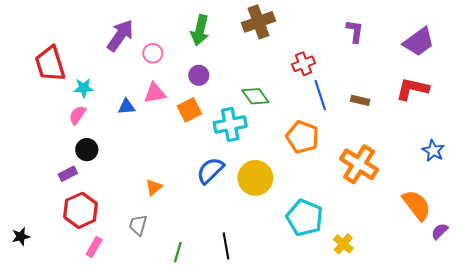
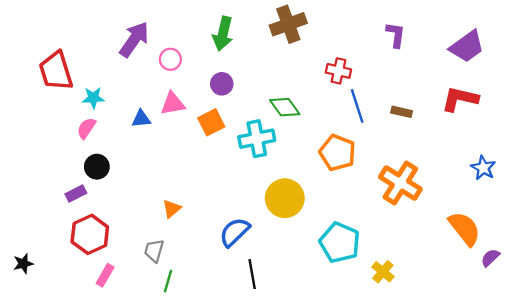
red cross: (303, 64) -> (338, 71), turned 35
blue semicircle: (210, 171) -> (235, 232), moved
green line: (178, 252) -> (168, 281), moved

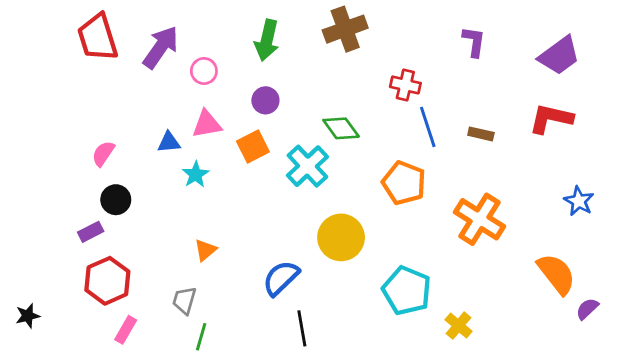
red trapezoid: (56, 71) -> (98, 37), moved
cyan star: (93, 98) -> (196, 175), moved, turned -30
cyan cross: (257, 139) -> (307, 166), turned -32

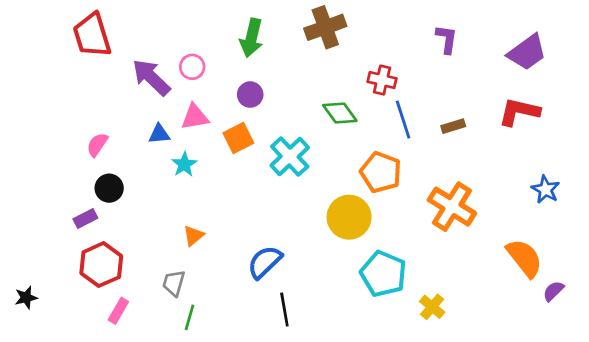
purple arrow: (161, 47) -> (151, 77), moved, turned -81
green diamond: (341, 128) -> (340, 113), moved
brown rectangle: (481, 134) -> (453, 126), turned -30
yellow circle: (341, 237) -> (349, 217), moved

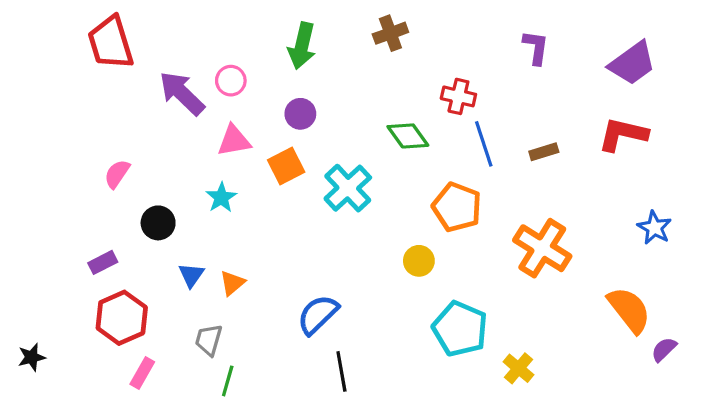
brown cross: (325, 27) -> (390, 33), size x0.7
blue triangle: (159, 134) -> (191, 275), moved, turned -50
black circle: (109, 188) -> (158, 223), moved
yellow circle: (349, 217) -> (419, 261), size x0.6

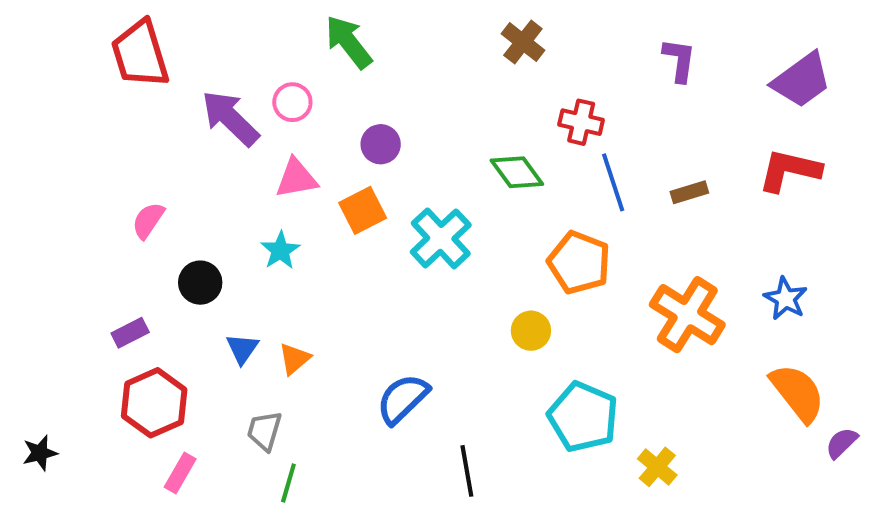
brown cross: (390, 33) -> (523, 42), moved, turned -32
green arrow: (302, 46) -> (349, 42), moved, turned 129
blue star: (654, 228) -> (786, 299), moved
black line: (341, 371) -> (467, 471), moved

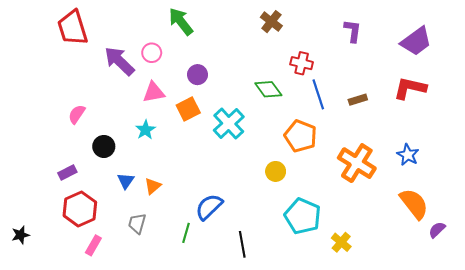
green line: (288, 483) -> (186, 233), moved

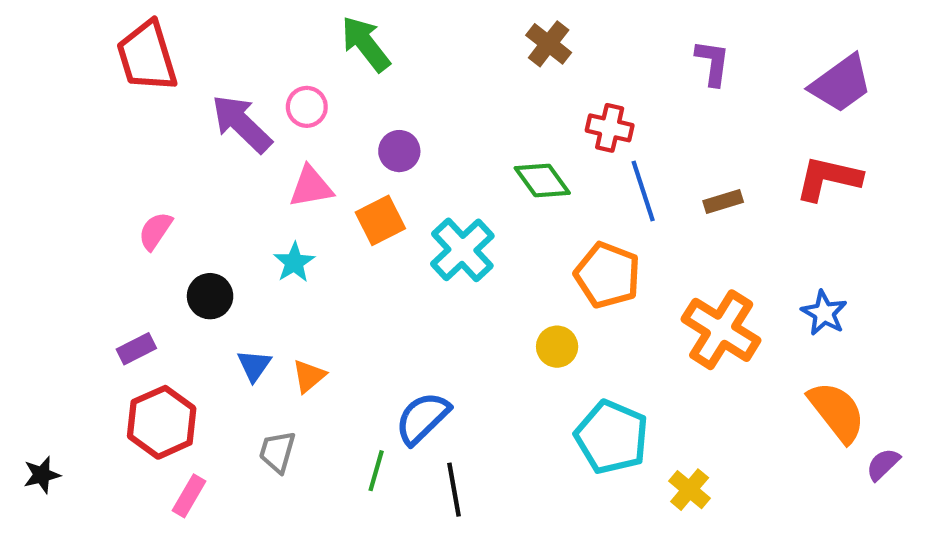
black line: (242, 244) -> (454, 490), moved

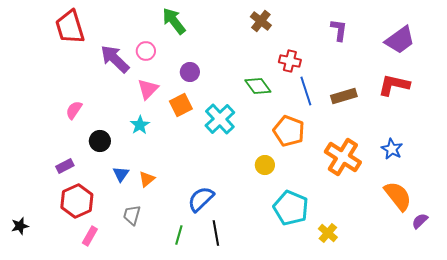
pink triangle: (311, 187) -> (148, 89), turned -35
brown rectangle: (723, 201) -> (344, 96), size x1.4
green line: (376, 471) -> (179, 235), moved

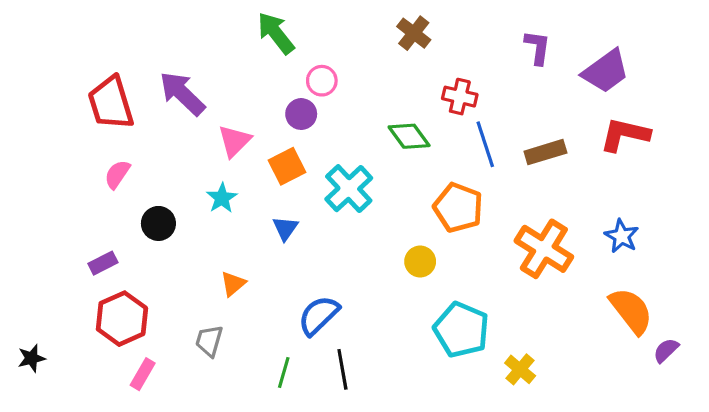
red trapezoid: (70, 27) -> (111, 103), moved
purple trapezoid: (400, 40) -> (606, 71), moved
pink circle: (146, 51) -> (322, 81), moved
blue triangle: (121, 174) -> (285, 228), moved

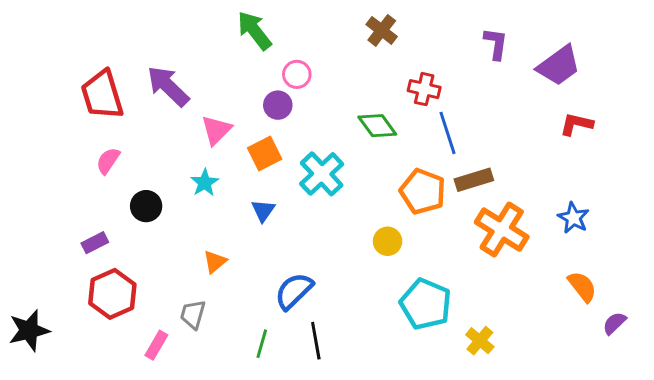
red L-shape: (625, 135) -> (576, 124), size x0.7
brown rectangle: (545, 152) -> (474, 180), moved
orange semicircle: (631, 311) -> (582, 287), size x0.7
black star: (32, 358) -> (29, 330), size x1.6
pink rectangle: (143, 374) -> (156, 345), moved

